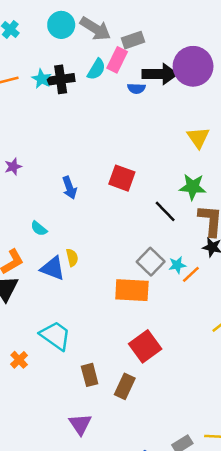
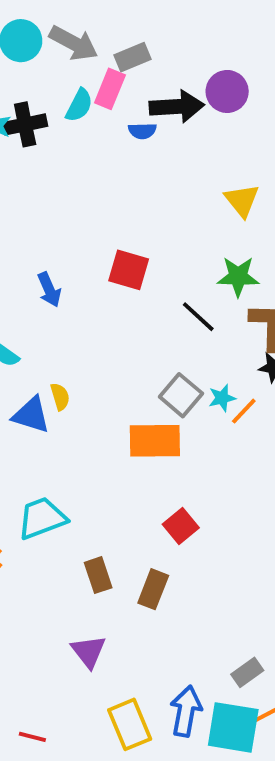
purple circle: (193, 66) -> (227, 91), size x0.7
cyan trapezoid: (55, 336) -> (42, 518), turned -52
red square: (145, 346) -> (181, 526), size x0.7

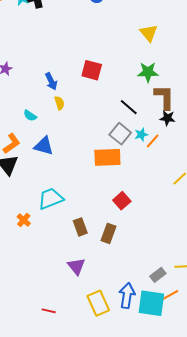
black line: (198, 317) -> (129, 107), moved
yellow semicircle: (60, 397) -> (59, 103), moved

